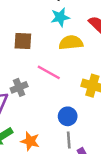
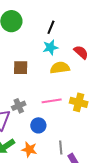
pink line: (49, 72) -> (52, 101), moved, turned -36
blue circle: (68, 116) -> (38, 125), moved

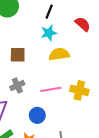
red semicircle: (81, 52) -> (83, 24), moved
gray cross: (19, 106) -> (17, 86), moved

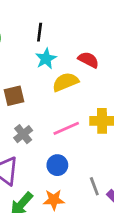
red semicircle: (83, 24) -> (88, 60), moved

